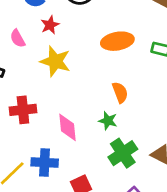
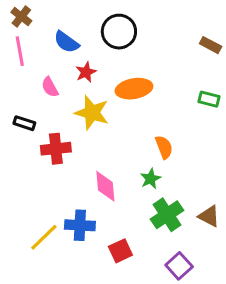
orange ellipse: (117, 41) -> (134, 89), moved
red cross: (23, 110) -> (56, 149), moved
green star: (108, 121) -> (150, 179), turned 30

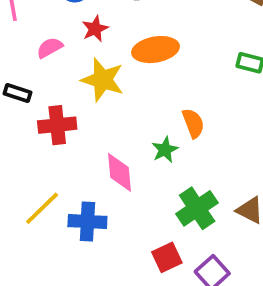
pink semicircle: (50, 87) -> (50, 48), turned 90
green star: (150, 179) -> (165, 150), moved
yellow line: (44, 237) -> (42, 208), moved
red square: (120, 251) -> (167, 257), moved

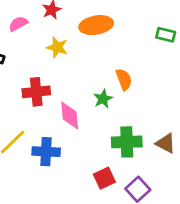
yellow star: (103, 80) -> (57, 47), size x0.7
red cross: (57, 125) -> (36, 92), moved
green cross: (197, 208) -> (127, 142), turned 32

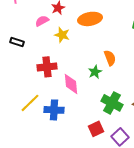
pink semicircle: (18, 24) -> (42, 21), moved
green cross: (127, 142) -> (112, 103), turned 30

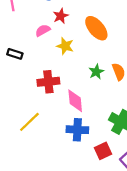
orange ellipse: (90, 19) -> (96, 28), turned 60
green star: (95, 72) -> (96, 72), moved
blue cross: (54, 110) -> (77, 130), moved

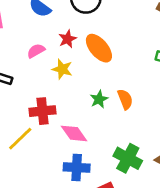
red star: (61, 16) -> (67, 39), moved
pink diamond: (75, 101) -> (74, 133), turned -30
yellow line: (29, 122) -> (20, 139), moved

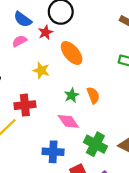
red star: (67, 39) -> (46, 32), moved
pink semicircle: (36, 51) -> (19, 41), moved
pink diamond: (74, 133) -> (68, 121), moved

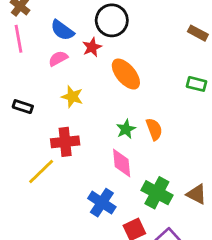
yellow star: (41, 70) -> (72, 97), moved
pink diamond: (68, 121) -> (122, 163), turned 30
blue cross: (53, 152) -> (102, 203), turned 30

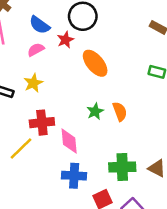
yellow star: (72, 97) -> (33, 83), moved, turned 30
pink diamond: (122, 163) -> (69, 141), moved
green cross: (157, 193) -> (122, 167), turned -30
blue cross: (102, 203) -> (74, 176), turned -30

